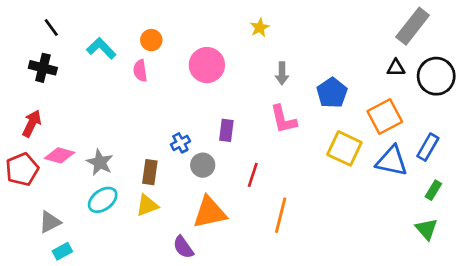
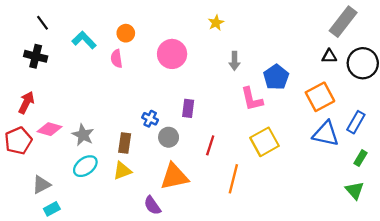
pink L-shape: (283, 119) -> (252, 99), moved
blue cross: (180, 143) -> (150, 119), turned -35
yellow square: (344, 148) -> (265, 142), moved, turned 36

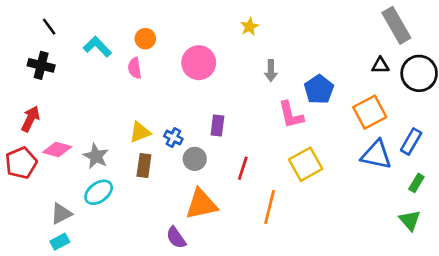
gray rectangle: (343, 22) -> (396, 25), turned -68
yellow triangle: (122, 171) -> (140, 132), moved
gray triangle: (41, 185) -> (61, 214), moved

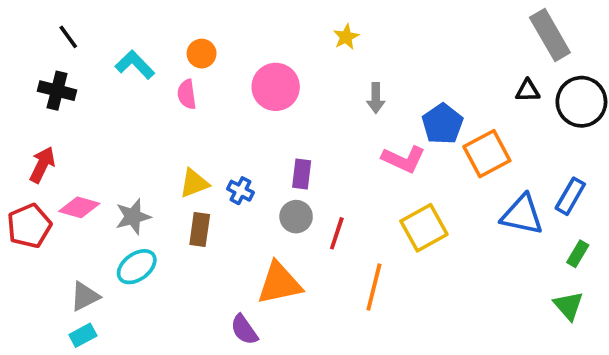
orange square: (370, 112) -> (487, 154), moved
pink L-shape: (291, 115) -> (404, 159), turned -52
gray star: (96, 156) -> (133, 217), turned 30
gray circle: (195, 159) -> (296, 217), moved

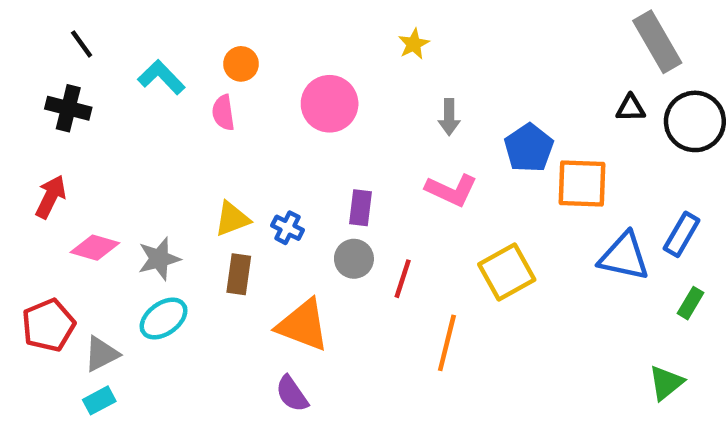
orange square: (487, 154) -> (582, 183), turned 30
pink L-shape: (404, 159) -> (451, 190), moved
red pentagon: (29, 226) -> (48, 325), moved
orange triangle: (279, 283) -> (303, 325), moved, turned 33
green triangle: (568, 306) -> (666, 383), moved, turned 32

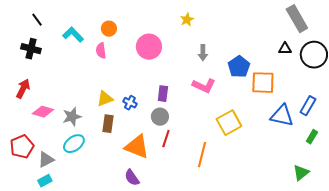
red line: (403, 279) -> (166, 139), moved

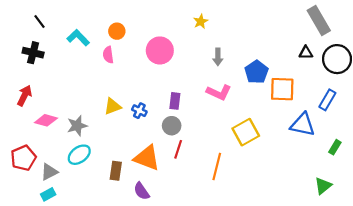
blue rectangle: (308, 106) -> (327, 100), moved
brown rectangle: (108, 124) -> (116, 171), moved

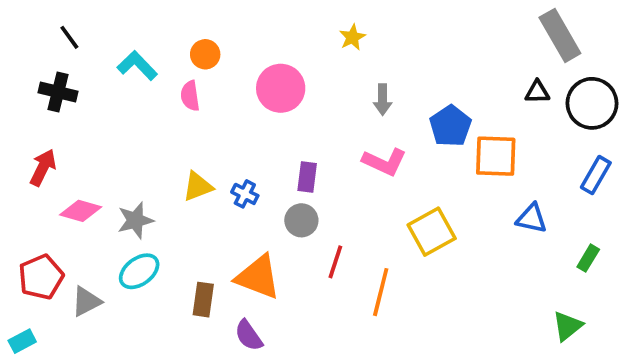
blue rectangle: (327, 100) -> (596, 175), moved
blue triangle: (303, 125) -> (532, 218), size x0.7
red line: (178, 149) -> (335, 262), moved
cyan rectangle: (48, 194) -> (22, 341), moved

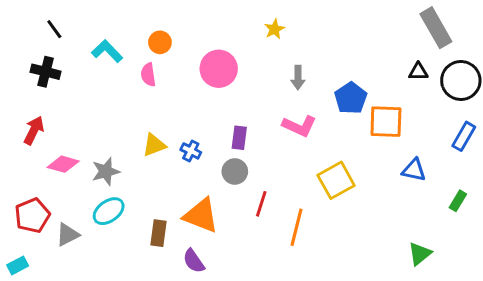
green triangle: (567, 326) -> (420, 254), moved

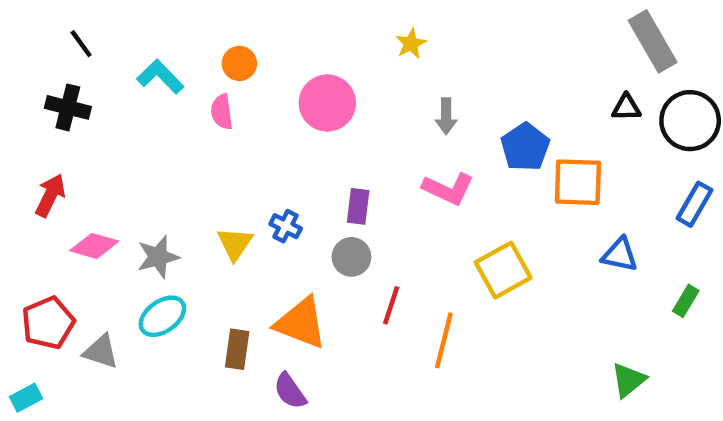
yellow triangle: (154, 145) -> (235, 244), moved, turned -35
gray triangle: (68, 235) -> (101, 351), turned 45

